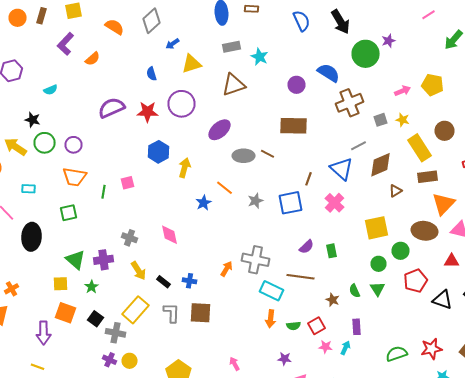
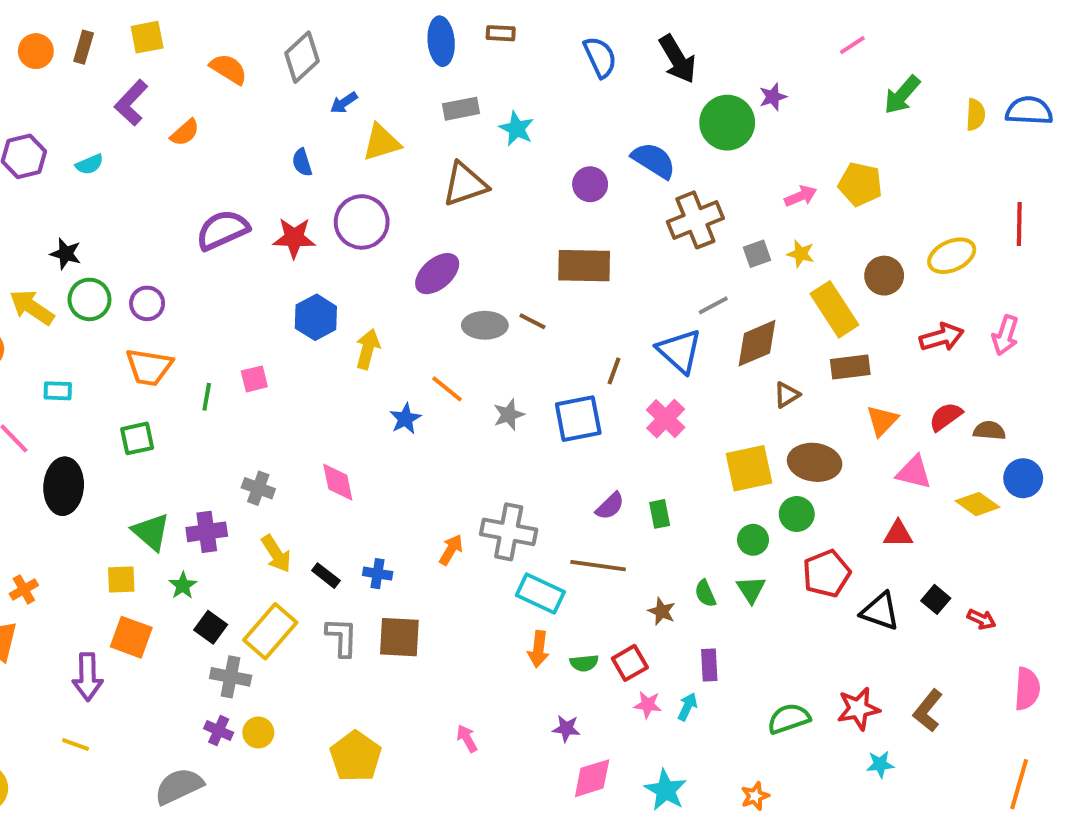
cyan semicircle: (50, 90) -> (89, 164), moved
orange triangle: (444, 204) -> (882, 421), size x0.7
brown ellipse: (424, 231) -> (815, 462), moved
black square: (96, 319) -> (211, 627), moved

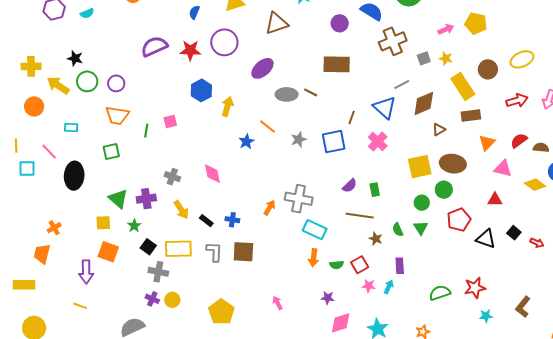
blue semicircle: (302, 162) -> (194, 12), turned 40
brown line: (598, 566) -> (360, 216), moved
yellow rectangle: (270, 631) -> (178, 249), turned 48
brown L-shape: (928, 711) -> (523, 307), moved

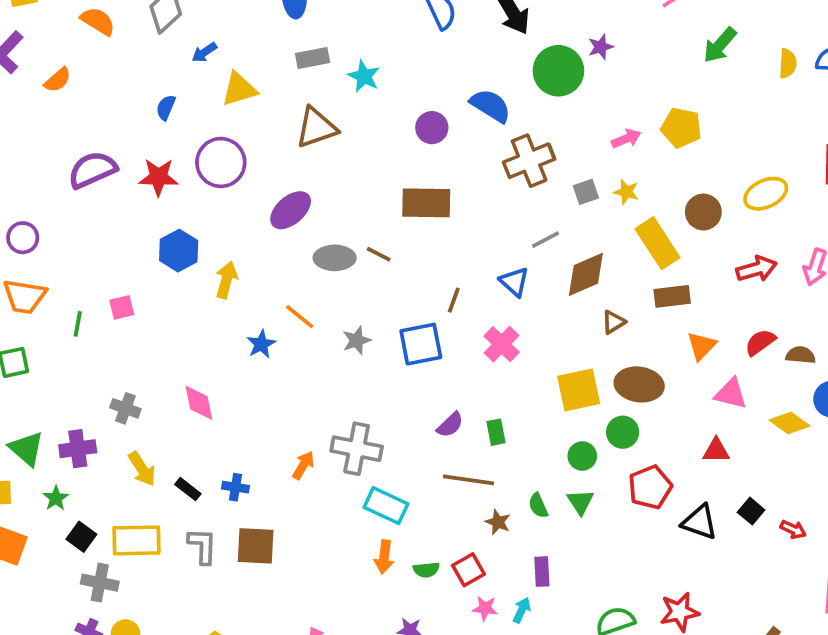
blue triangle: (385, 107) -> (514, 282), size x0.7

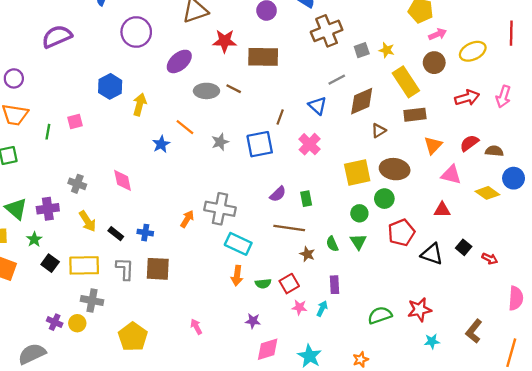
pink arrow: (626, 139) -> (438, 34), moved
red star: (158, 177) -> (225, 41), moved
gray cross: (100, 583) -> (92, 301), moved

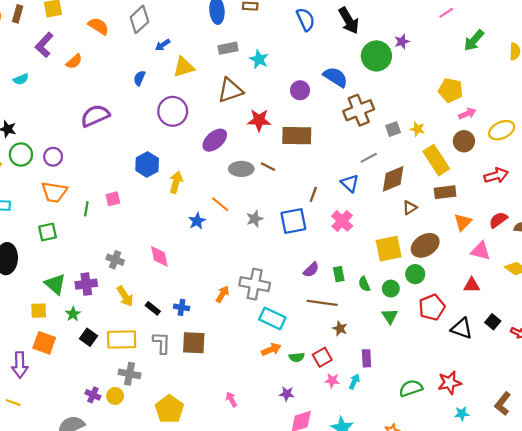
brown ellipse: (395, 169) -> (425, 245), turned -40
green semicircle: (332, 244) -> (364, 284), moved
orange arrow: (237, 276) -> (271, 349), turned -120

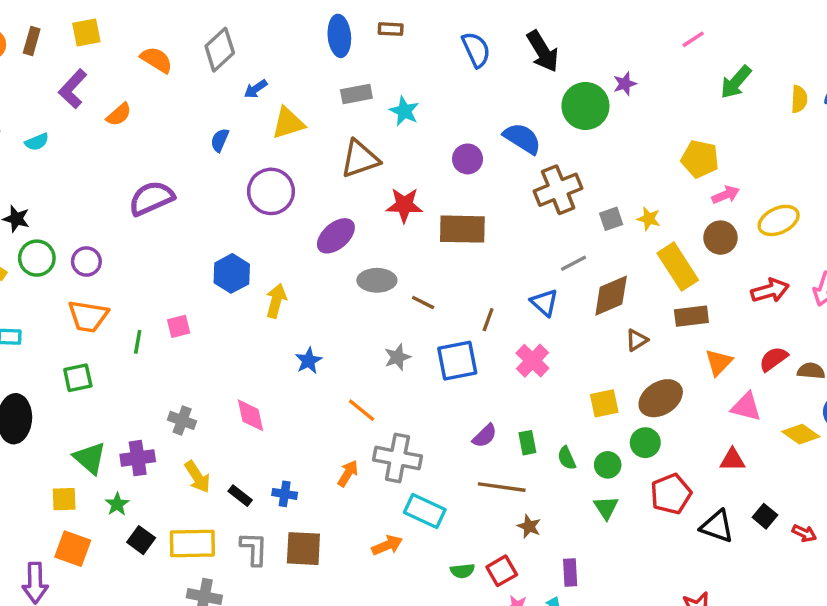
brown line: (268, 167) -> (423, 303), moved
orange line: (220, 204) -> (362, 410), moved
yellow square: (389, 249) -> (604, 403), size x0.7
orange arrow: (271, 349) -> (387, 545), moved

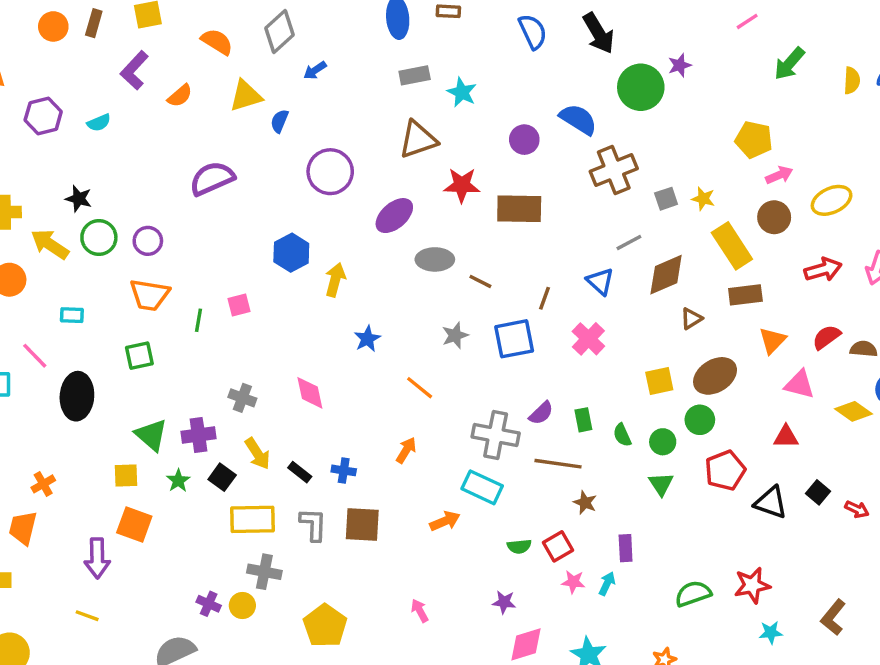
yellow triangle: (288, 123) -> (246, 96), moved
gray cross: (397, 458) -> (496, 435), moved
black square: (141, 540) -> (222, 477), moved

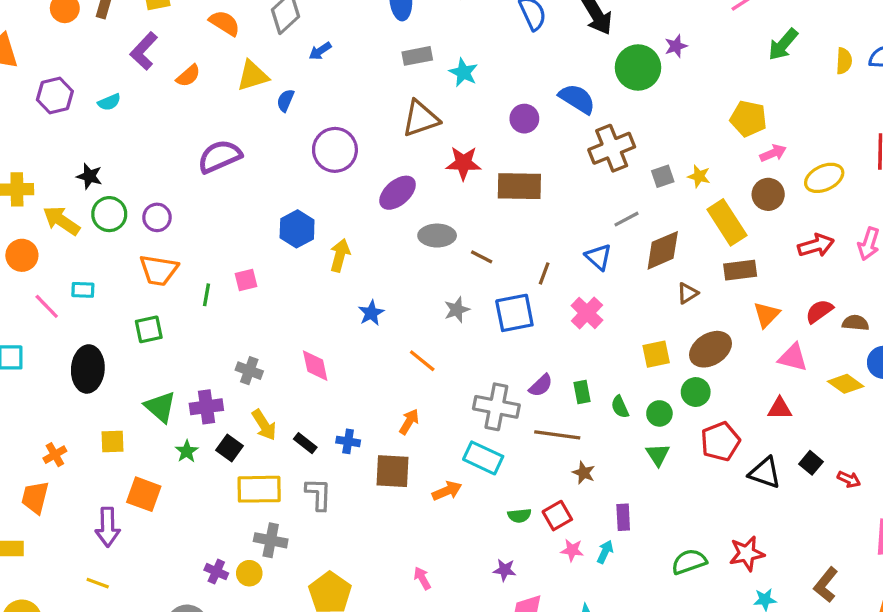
pink line: (35, 356) -> (47, 306), moved
yellow square: (126, 476) -> (113, 441), moved
brown square: (362, 524) -> (393, 471), moved

